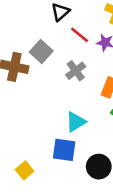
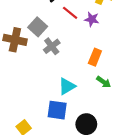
gray cross: (76, 71) -> (52, 46), moved

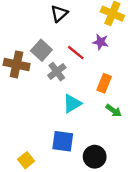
red line: (70, 13) -> (76, 53), moved
cyan triangle: (67, 86) -> (72, 103), moved

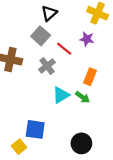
gray square: (41, 50) -> (41, 36), moved
green arrow: (114, 111) -> (83, 97), moved
blue square: (63, 141) -> (35, 129), moved

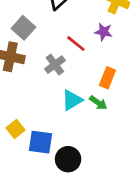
gray square: (41, 36) -> (23, 28), moved
black circle: (81, 143) -> (68, 159), moved
yellow square: (19, 147) -> (16, 129), moved

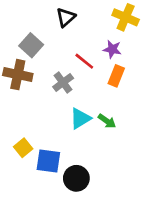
orange rectangle: (107, 78) -> (116, 76), moved

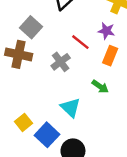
cyan triangle: (80, 118) -> (70, 108), moved, turned -45
green arrow: (107, 121) -> (100, 87), moved
blue square: (48, 161) -> (47, 135), turned 35

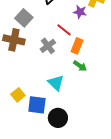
purple star: (106, 31) -> (80, 12), moved
orange rectangle: (110, 56) -> (77, 46), moved
blue square: (47, 135) -> (37, 105), turned -36

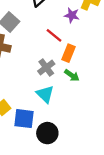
gray cross: (48, 46) -> (46, 68), moved

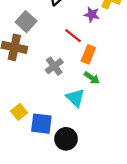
gray cross: (46, 68) -> (54, 66), moved
cyan triangle: (45, 94) -> (75, 98), moved

